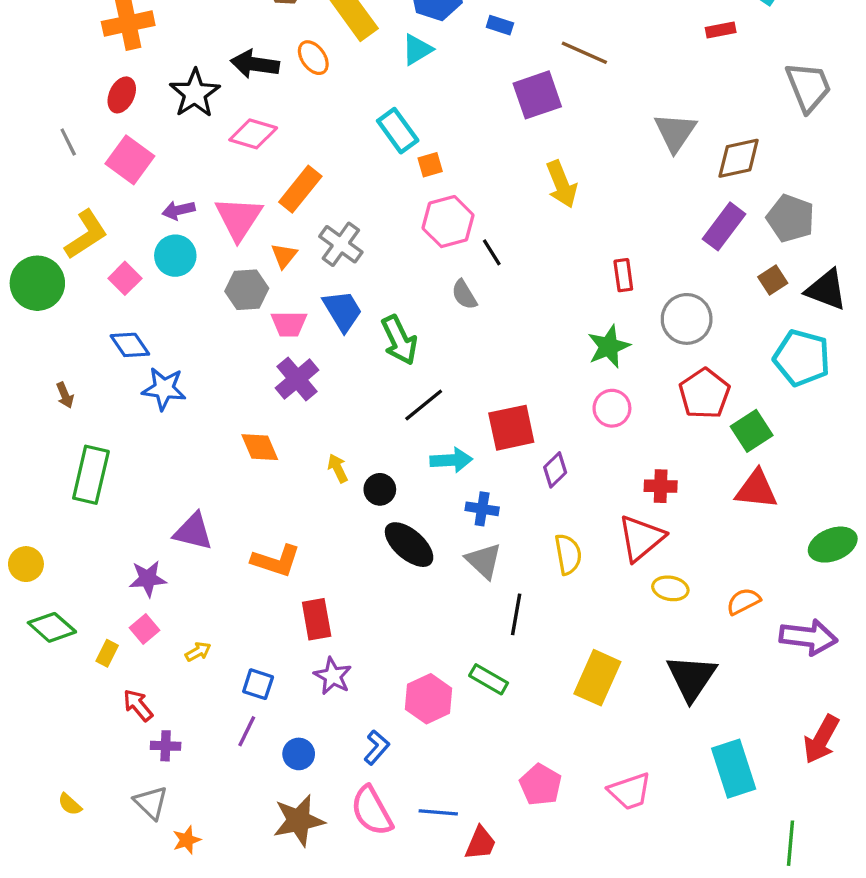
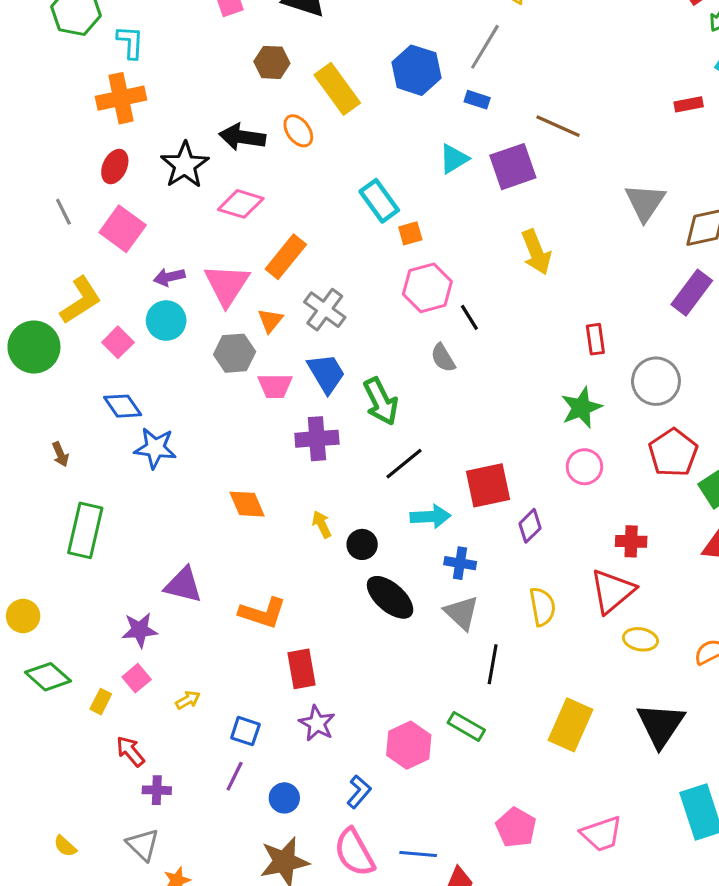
cyan triangle: (417, 49) -> (454, 159), moved
purple cross: (297, 379) -> (317, 439), moved, turned 36

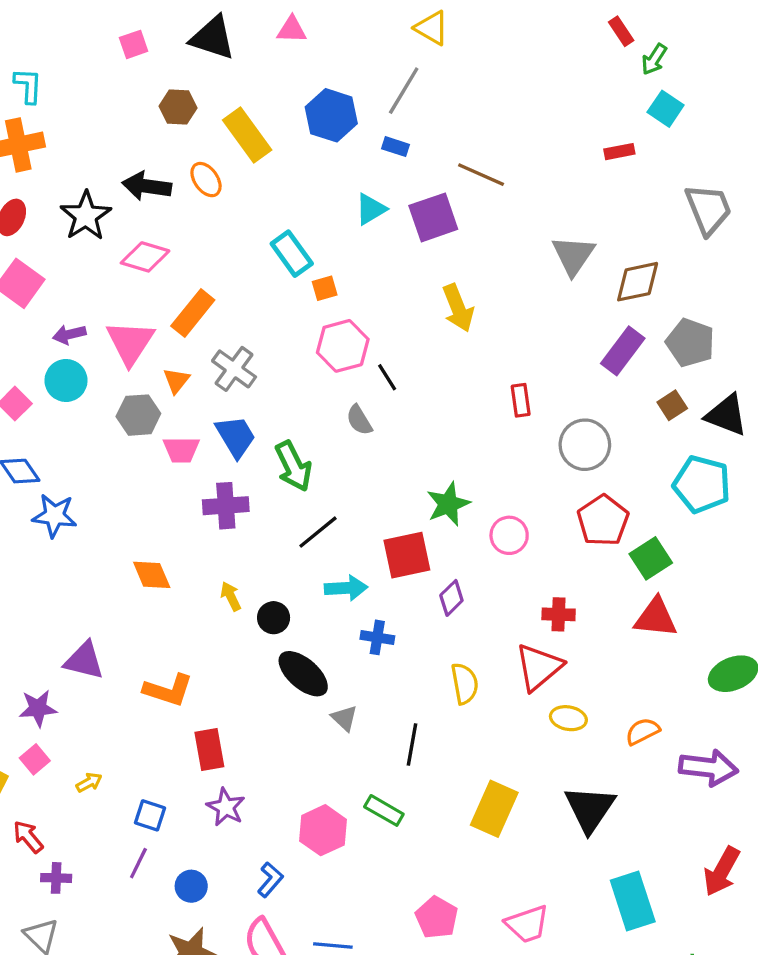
green star: (581, 408) -> (448, 504), moved
gray triangle: (462, 613) -> (344, 718), moved, size x0.7

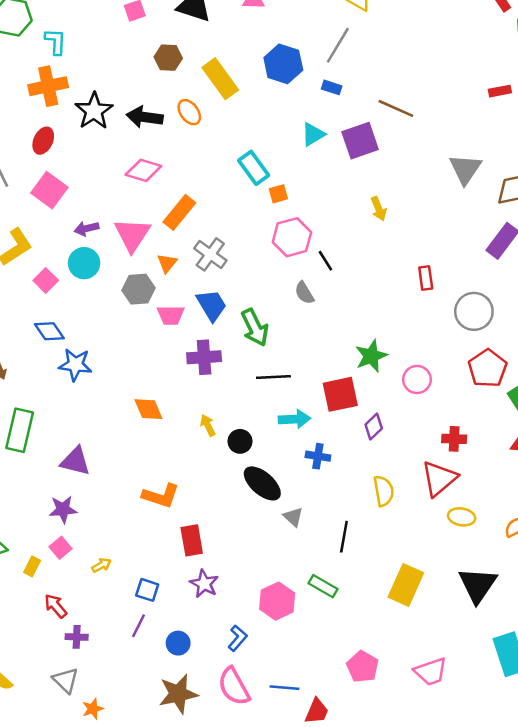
black star: (86, 216) -> (94, 111), moved
yellow arrow: (458, 308) -> (379, 209), size x0.7
black line: (318, 532) -> (273, 377), turned 36
purple triangle: (84, 661) -> (75, 461), moved

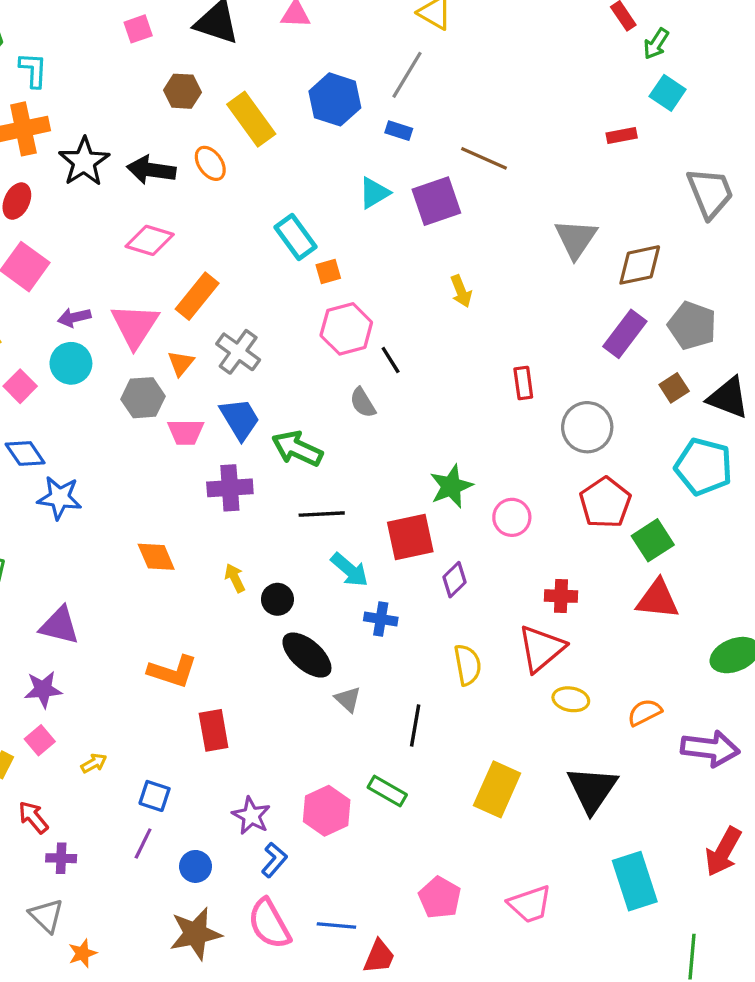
green arrow: (255, 327) -> (297, 449), turned 141
cyan arrow: (294, 419) -> (350, 570), turned 44
purple star: (204, 584) -> (251, 816), moved

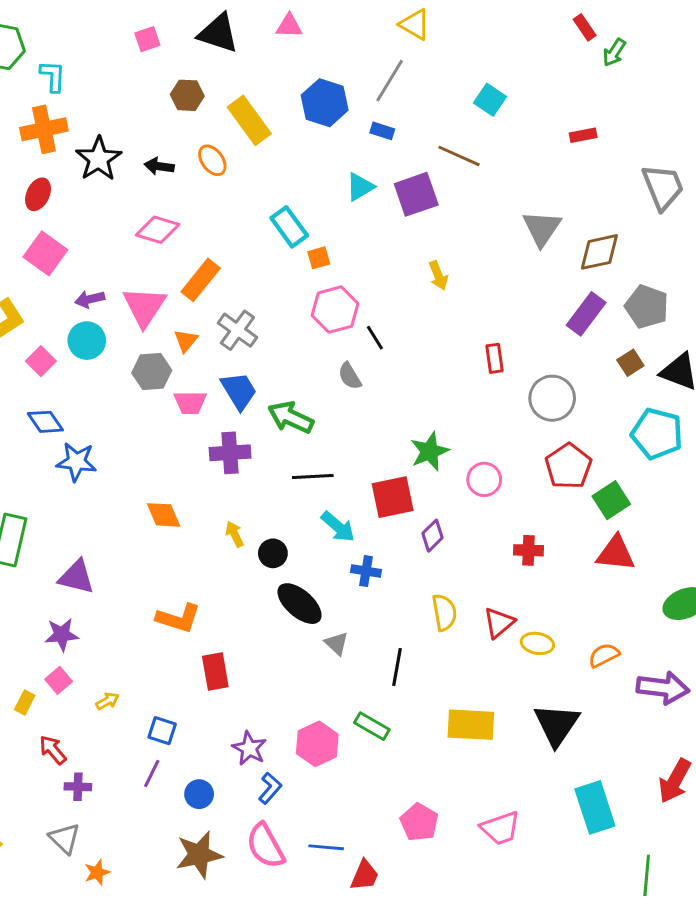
cyan square: (668, 93) -> (490, 100), moved
black arrow: (151, 170) -> (159, 166), size x0.7
red triangle: (541, 648) -> (499, 623), moved, size x0.7
yellow rectangle: (497, 789) -> (471, 725), turned 69

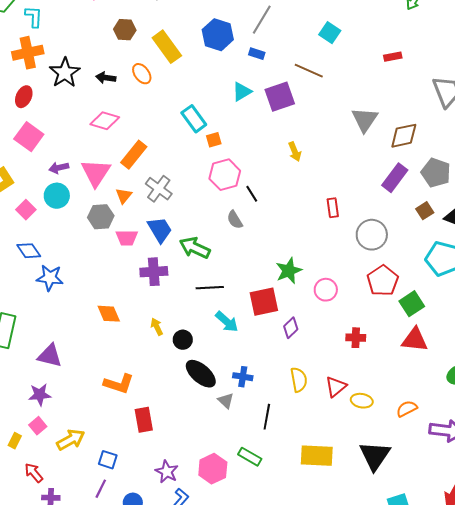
blue cross: (366, 571) -> (243, 377), moved
yellow arrow: (107, 701) -> (71, 440), size x1.8

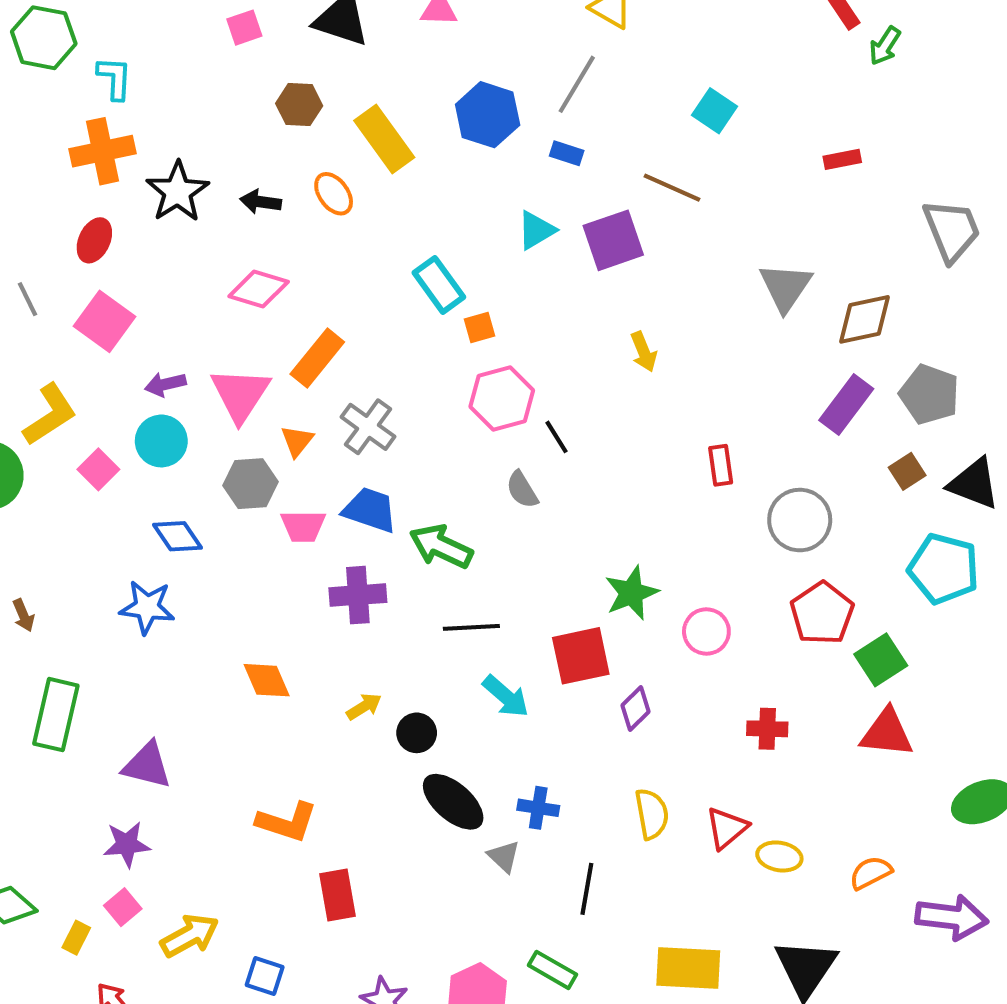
blue trapezoid: (160, 230) -> (370, 510), turned -40
blue diamond: (29, 251) -> (177, 536), moved
yellow arrow: (157, 327) -> (364, 706), turned 84

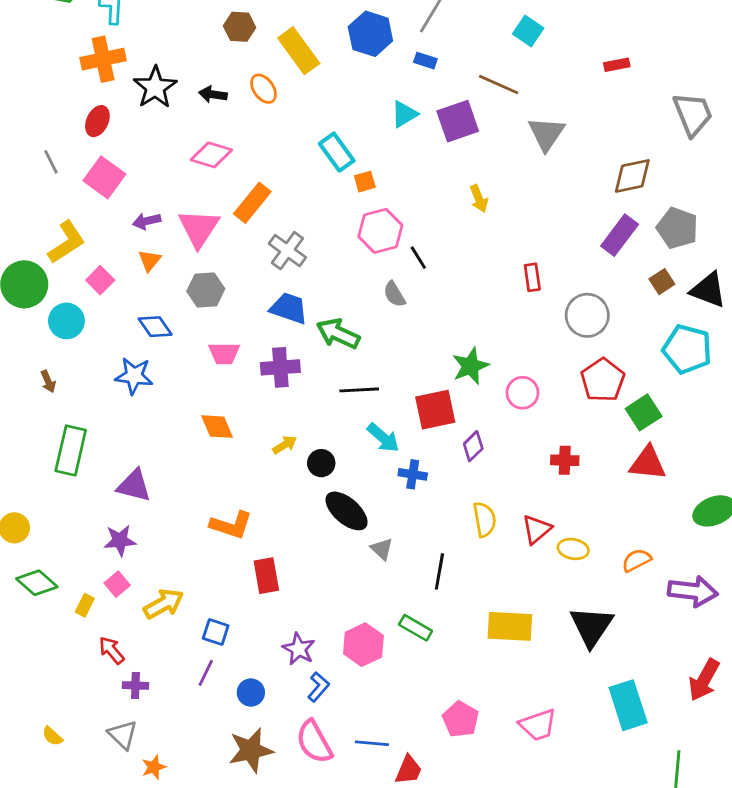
gray triangle: (785, 287) -> (546, 134), moved
cyan circle: (161, 441) -> (66, 321), moved
orange triangle: (297, 441) -> (149, 260), moved
pink trapezoid: (303, 526) -> (224, 353), moved
blue cross: (538, 808) -> (413, 474), moved

